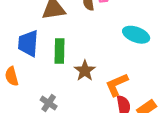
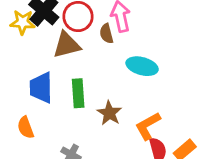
cyan ellipse: (136, 35) -> (142, 66), moved

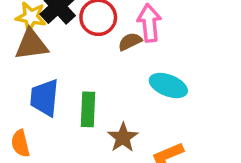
brown semicircle: (106, 34) -> (130, 42), turned 72
brown triangle: (67, 45) -> (31, 44), moved

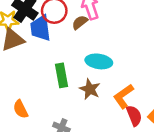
cyan ellipse: (168, 86) -> (99, 61), moved
blue trapezoid: (44, 98) -> (40, 28), moved

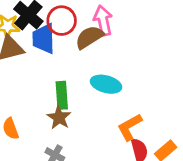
brown semicircle: (80, 22) -> (89, 37), size x1.5
brown star: (90, 89) -> (59, 117), moved

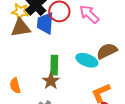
pink arrow: (103, 20) -> (89, 14), turned -40
brown semicircle: (89, 37) -> (107, 51), moved

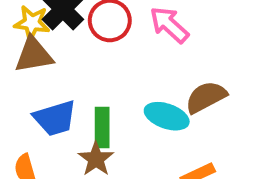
blue trapezoid: (45, 23) -> (55, 118), moved, turned -110

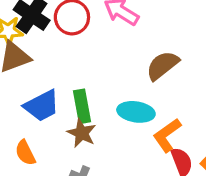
cyan ellipse: (167, 116) -> (136, 112), moved

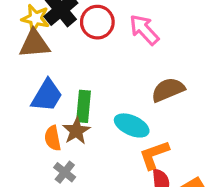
blue trapezoid: (42, 106) -> (47, 96), turned -48
orange semicircle: (25, 153) -> (53, 138), moved

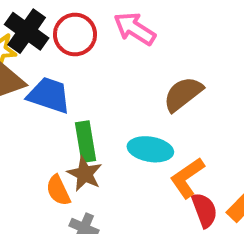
blue trapezoid: (47, 96) -> (49, 95), moved, turned -87

